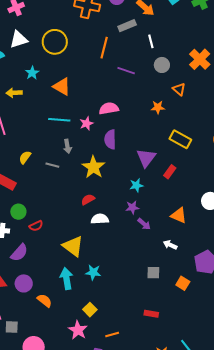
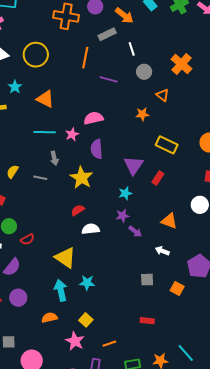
orange semicircle: (44, 301) -> (49, 318), moved, turned -49

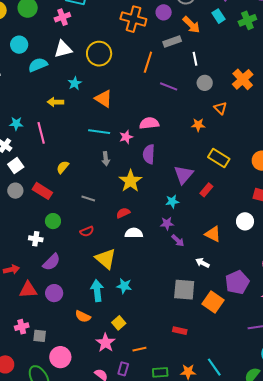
gray line: (40, 178) -> (88, 198), moved
red semicircle: (27, 239) -> (87, 231), moved
gray square: (147, 280) -> (184, 290), size x1.6
orange square: (177, 289) -> (213, 302), size x1.5
orange semicircle: (49, 318) -> (83, 316), turned -147

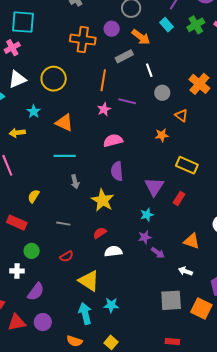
pink star: (126, 137) -> (104, 109), moved

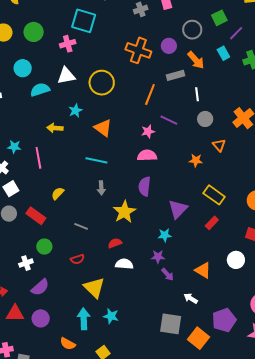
pink star: (104, 109) -> (148, 131), moved
red rectangle: (179, 198) -> (212, 223), moved
white cross: (17, 271) -> (26, 263), turned -32

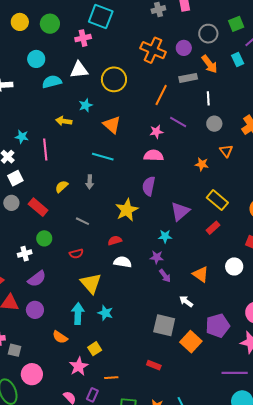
gray arrow: (101, 188) -> (90, 182), moved

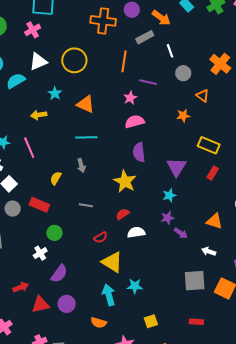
red semicircle: (76, 254) -> (101, 237), moved
yellow square: (95, 349) -> (151, 321), moved, turned 32

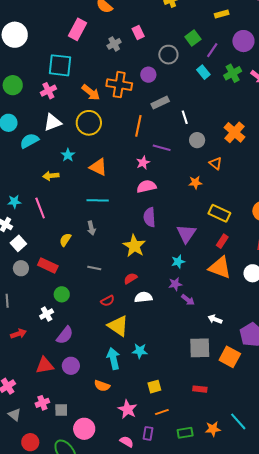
orange arrow: (161, 18) -> (91, 92), moved
orange triangle: (214, 221) -> (220, 267), moved, size x1.4
red arrow: (21, 287) -> (18, 334), moved

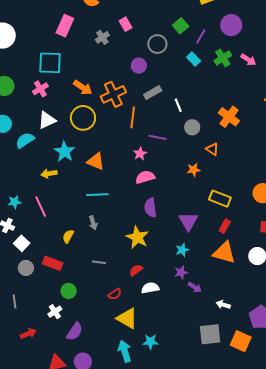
orange cross: (119, 85) -> (113, 94), moved, turned -30
cyan star: (68, 155) -> (65, 152), size x1.5

